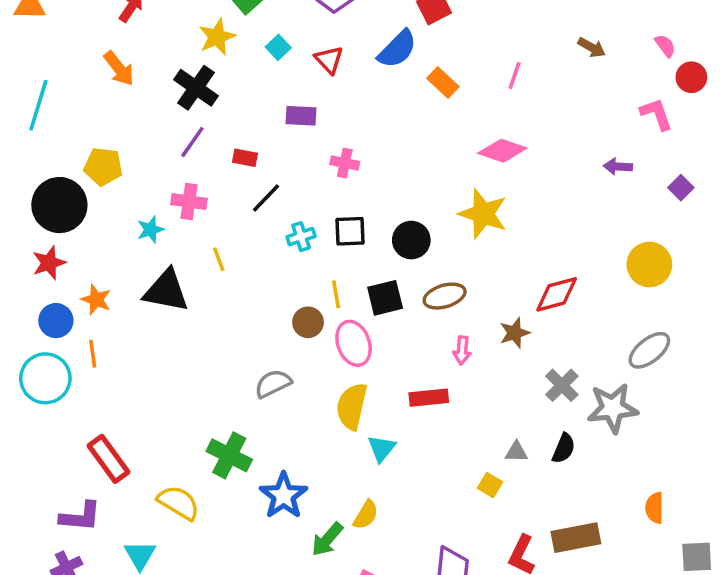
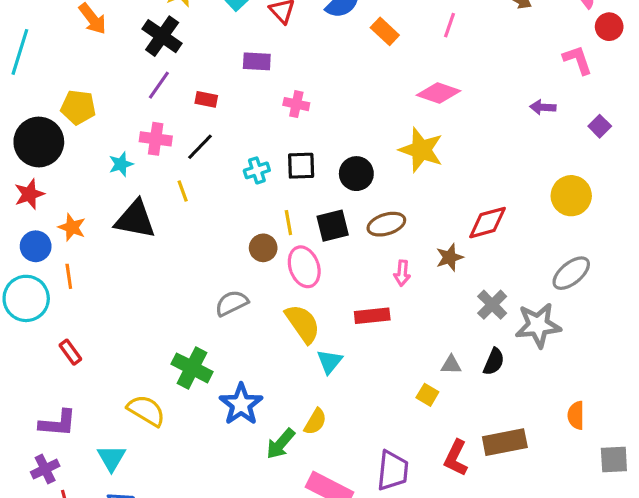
black line: (266, 198) -> (200, 147), moved
yellow semicircle: (352, 406) -> (303, 324), turned 132
red rectangle: (108, 459) -> (70, 352), moved, size x0.6

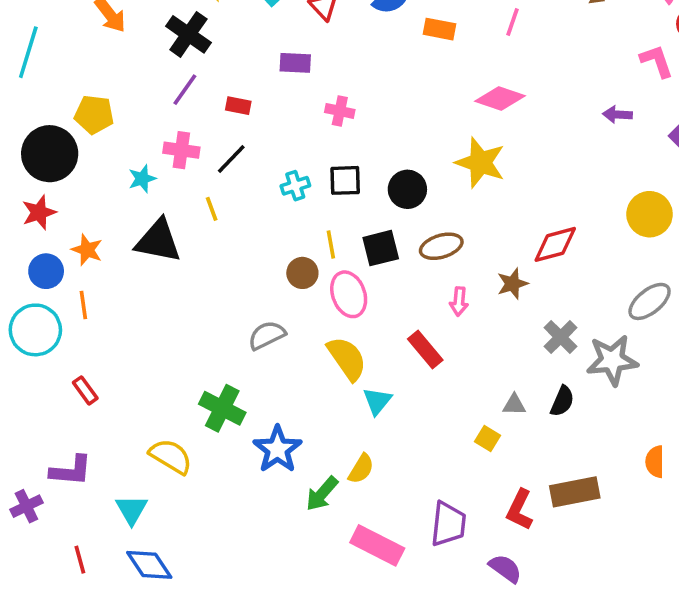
orange rectangle: (385, 31) -> (439, 29), turned -32
red rectangle: (372, 316) -> (425, 350), turned 56
purple cross: (45, 469) -> (26, 506), moved

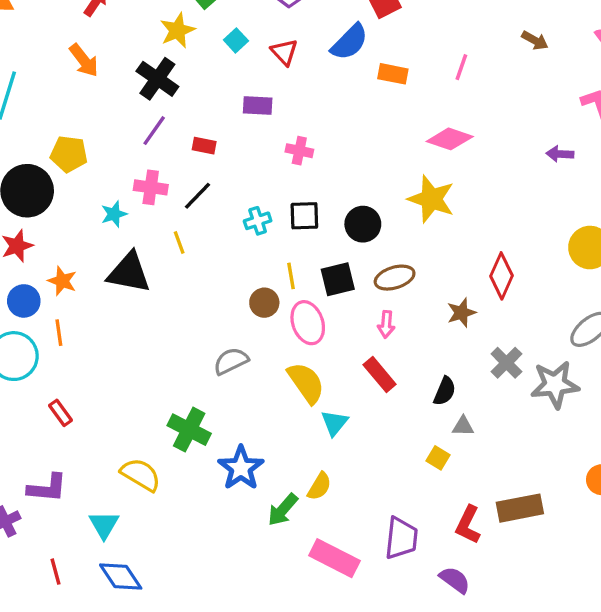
red diamond: (555, 244) -> (501, 276), turned -51
pink arrow: (459, 301) -> (386, 324), moved
black semicircle: (562, 401) -> (445, 391), moved

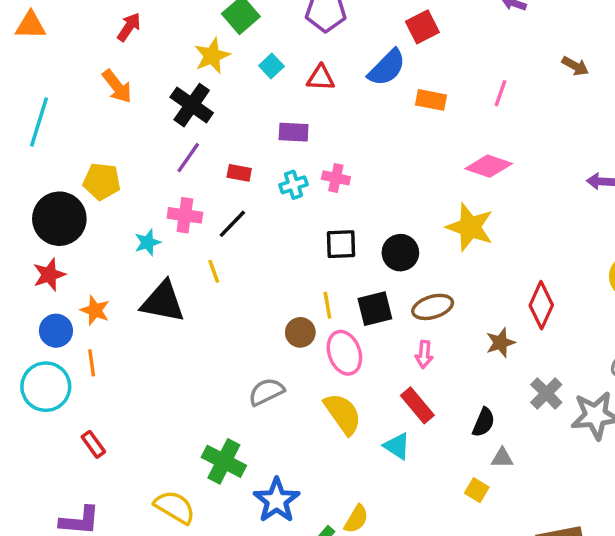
red triangle: (284, 52) -> (321, 78), turned -44
cyan cross: (258, 221) -> (294, 185), moved
cyan triangle: (334, 423) -> (397, 446), moved, turned -36

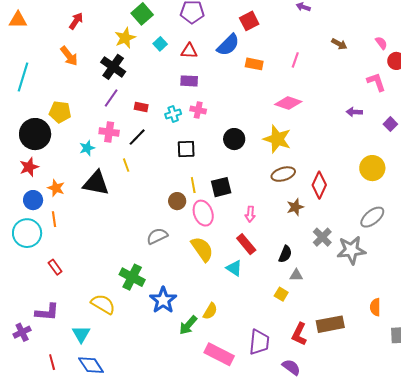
purple rectangle: (294, 132) -> (189, 81), moved
black square: (341, 244) -> (186, 149), moved
black circle: (400, 253) -> (234, 139), moved
brown ellipse: (433, 307) -> (283, 174), moved

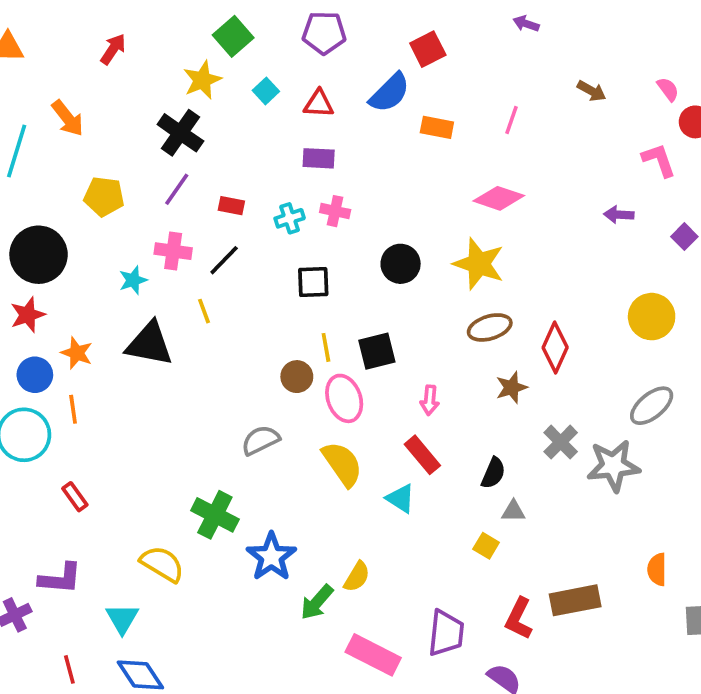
orange arrow: (69, 56) -> (68, 118), moved
yellow pentagon: (60, 112) -> (104, 196), moved

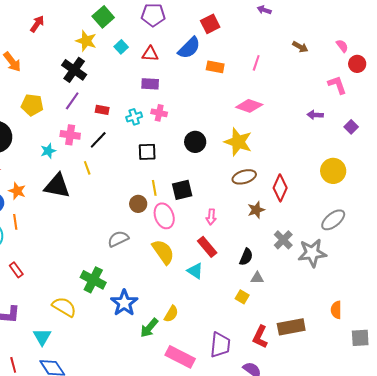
yellow star: (202, 80) -> (86, 41), turned -30

